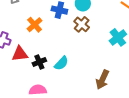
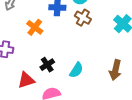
red triangle: (20, 54) -> (26, 80), moved
cyan semicircle: (61, 63) -> (76, 70), moved

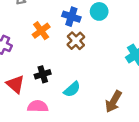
brown cross: (83, 18) -> (76, 41), moved
red triangle: (26, 80) -> (15, 84), turned 42

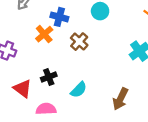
blue cross: (71, 17) -> (59, 17), moved

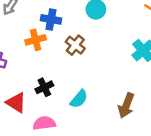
orange cross: (44, 34) -> (36, 40), turned 30

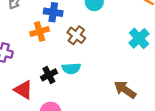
cyan semicircle: (79, 99) -> (71, 68), moved, turned 48
brown arrow: (126, 105) -> (125, 90), turned 105

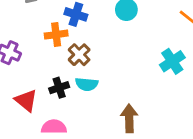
brown cross: (76, 35) -> (79, 55), moved
brown arrow: (125, 90) -> (129, 118), moved, turned 45

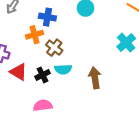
red triangle: (26, 100) -> (18, 72), moved
brown arrow: (129, 118) -> (95, 78), moved

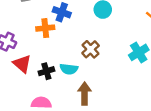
brown cross: (54, 48) -> (91, 49), moved
brown arrow: (95, 78) -> (85, 94), moved

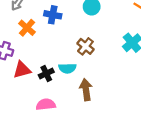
orange cross: (45, 28) -> (27, 28), moved, turned -35
red triangle: (22, 64) -> (22, 70), turned -48

